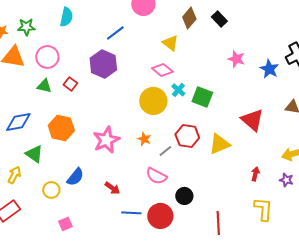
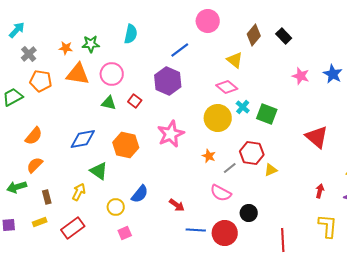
blue star: (269, 69) -> (333, 74), moved
pink star: (106, 140) -> (171, 134), moved
yellow triangle: (219, 144) -> (271, 170), moved, size x0.6
pink square: (65, 224) -> (125, 233), moved

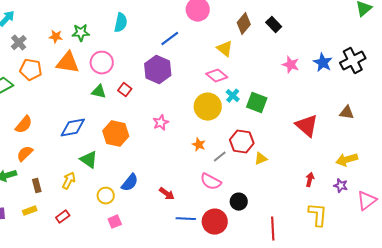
pink star: (171, 134) -> (161, 123), size x0.6
red rectangle: (73, 228) -> (63, 217), size x0.6

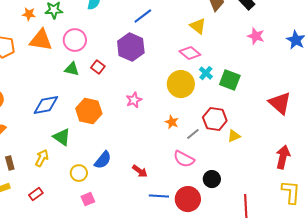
pink star: (291, 65) -> (256, 36), moved
red arrow: (310, 180) -> (283, 157), size x1.6

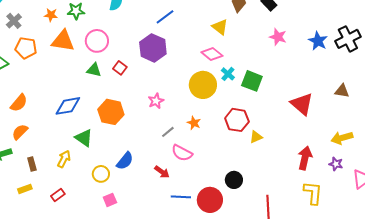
gray line: (193, 134) -> (168, 132), moved
pink semicircle: (184, 159) -> (182, 153), moved

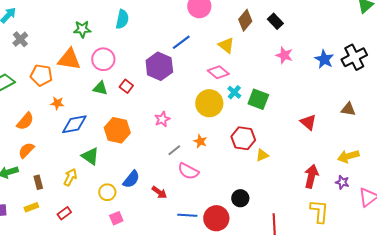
orange star: (51, 15) -> (57, 103), moved
blue line: (165, 17) -> (181, 42), moved
orange pentagon: (26, 48) -> (41, 75), moved
red triangle: (302, 104) -> (308, 122), size x0.7
red arrow: (162, 172) -> (159, 192), moved

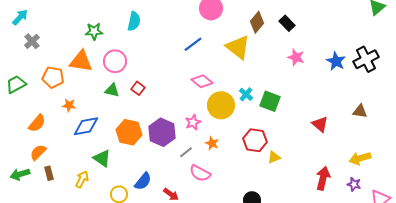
yellow triangle: (226, 45) -> (238, 47), size x1.5
purple hexagon: (159, 66) -> (162, 132), moved
pink diamond: (218, 72) -> (202, 81), moved
pink star: (162, 119) -> (193, 122), moved
brown rectangle: (38, 182) -> (49, 173), moved

